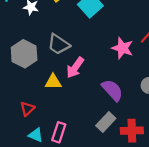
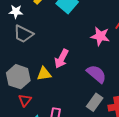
gray trapezoid: (59, 44) -> (23, 34), moved
gray hexagon: (24, 54) -> (18, 77), moved

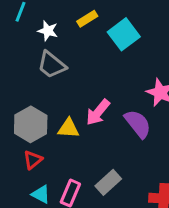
purple semicircle: (96, 74) -> (138, 124), moved
gray rectangle: (95, 102) -> (108, 182), moved

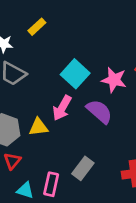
cyan square: (124, 34) -> (75, 74), moved

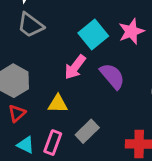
pink star: (114, 80) -> (131, 31), moved, turned 30
yellow triangle: (39, 127) -> (58, 104), moved

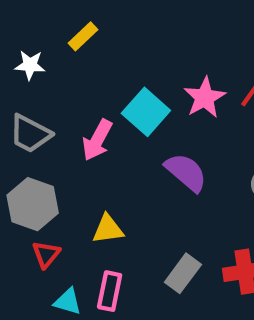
gray trapezoid: (30, 25) -> (30, 134), moved
pink arrow: (75, 67) -> (97, 140), moved
gray rectangle: (87, 131) -> (183, 273), moved

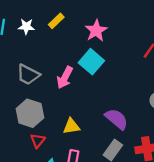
white star: (30, 65) -> (26, 27), moved
pink star: (205, 98) -> (96, 31), moved
purple semicircle: (186, 172) -> (116, 119), moved

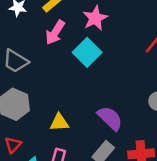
pink arrow: (65, 78) -> (55, 32), moved
red triangle: (38, 141) -> (13, 145), moved

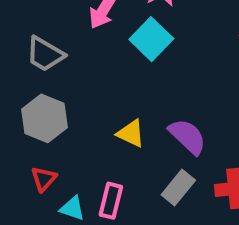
yellow triangle: (59, 122) -> (131, 133), moved, turned 30

